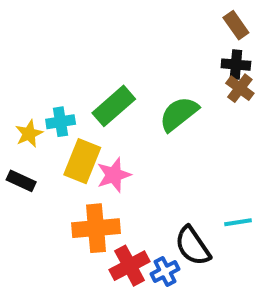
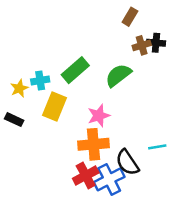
brown rectangle: (236, 25) -> (130, 17), moved, turned 66
brown cross: (240, 88) -> (142, 45), moved, turned 36
pink star: (114, 175) -> (99, 116), moved
orange cross: (96, 228) -> (94, 144), moved
blue cross: (165, 272) -> (109, 179), size x1.6

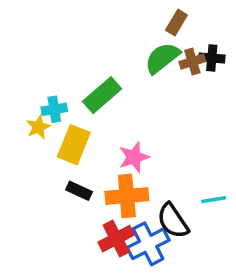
green semicircle: (118, 75) -> (162, 58), moved
yellow star: (19, 88) -> (38, 127), moved
black rectangle: (14, 120) -> (79, 191), moved

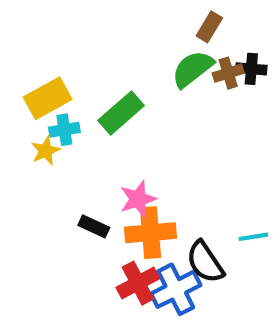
yellow rectangle: (74, 145) -> (48, 98), moved, turned 39
pink star: (134, 157) -> (138, 199), moved

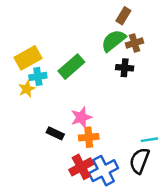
black cross: (251, 69) -> (125, 68), moved
orange cross: (150, 233) -> (89, 137), size x0.7
black semicircle: (205, 262) -> (139, 161), moved, turned 55

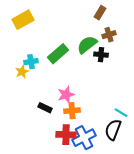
green semicircle: (113, 41) -> (87, 45), moved
yellow rectangle: (28, 58) -> (23, 20), moved
cyan line: (149, 140) -> (121, 113), turned 40
red cross: (81, 167) -> (66, 135), turned 30

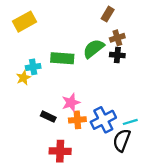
green rectangle: (58, 54) -> (62, 58), turned 45
black cross: (101, 55) -> (117, 55), moved
cyan line: (121, 113) -> (130, 122), turned -48
red cross: (66, 135) -> (60, 151), moved
blue cross: (84, 138) -> (103, 120), moved

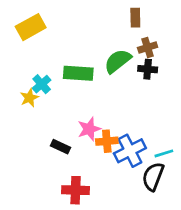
brown rectangle: (108, 14) -> (135, 18), turned -32
cyan cross: (33, 67) -> (42, 84), turned -32
orange cross: (77, 120) -> (107, 141), moved

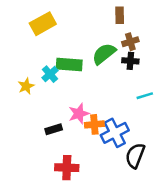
yellow rectangle: (31, 27) -> (43, 24), moved
cyan cross: (42, 84) -> (50, 74), moved
black rectangle: (61, 147) -> (54, 129), turned -42
cyan line: (164, 153) -> (145, 96), moved

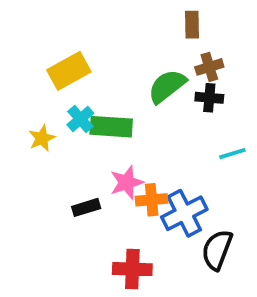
yellow rectangle: (43, 24) -> (69, 71), moved
green rectangle: (69, 64) -> (111, 127), moved
red cross: (67, 168) -> (132, 269), moved

